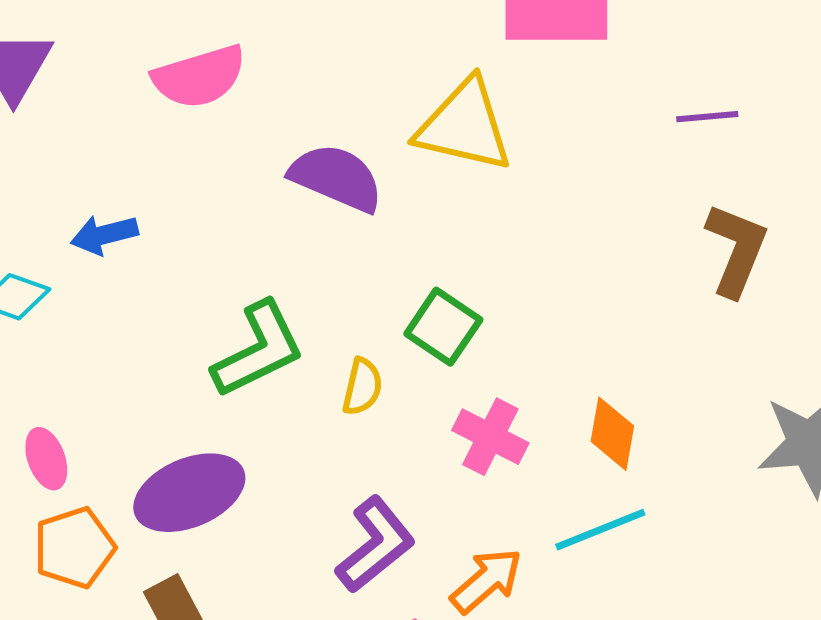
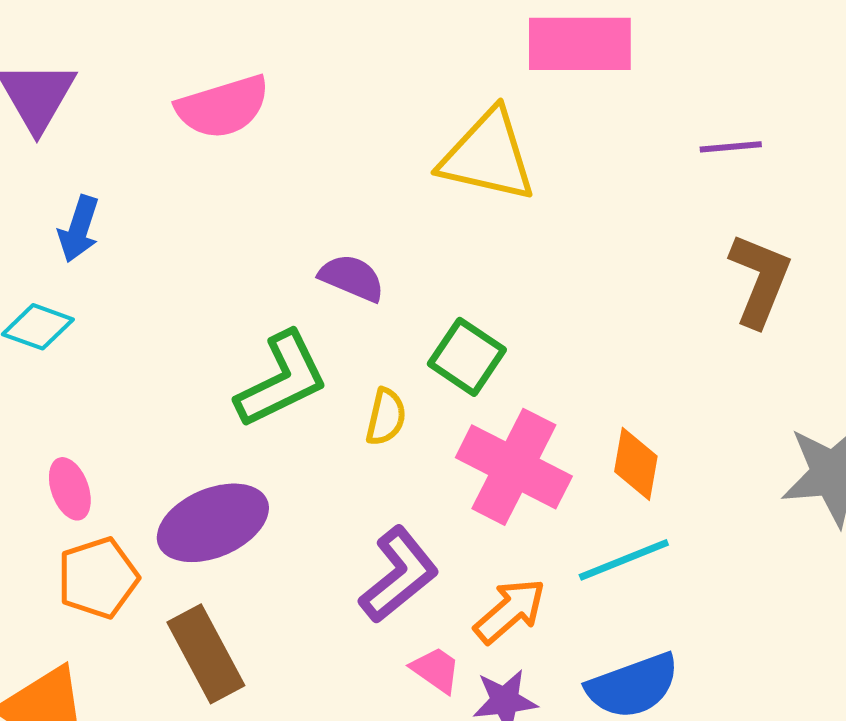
purple semicircle: (336, 178) -> (352, 278), moved, size x0.7
blue arrow: (104, 235) -> (79, 229), moved, turned -58
pink cross: (490, 437) -> (514, 467), size x1.5

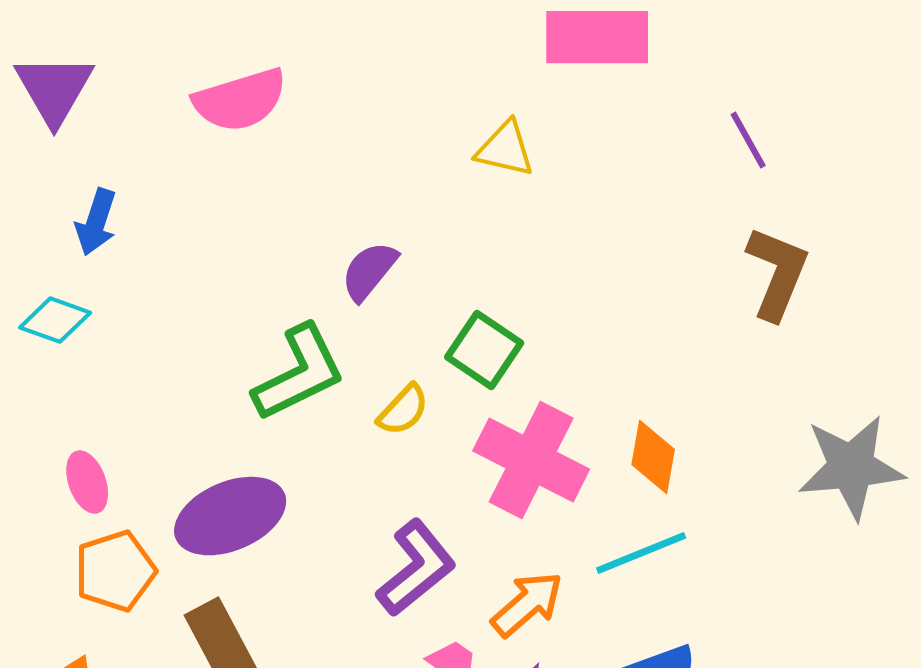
purple line: (731, 147) -> (748, 140), turned 66
yellow triangle: (488, 156) -> (505, 149), size x0.6
purple semicircle: (352, 278) -> (369, 271), turned -74
yellow semicircle: (386, 417) -> (403, 410), turned 30

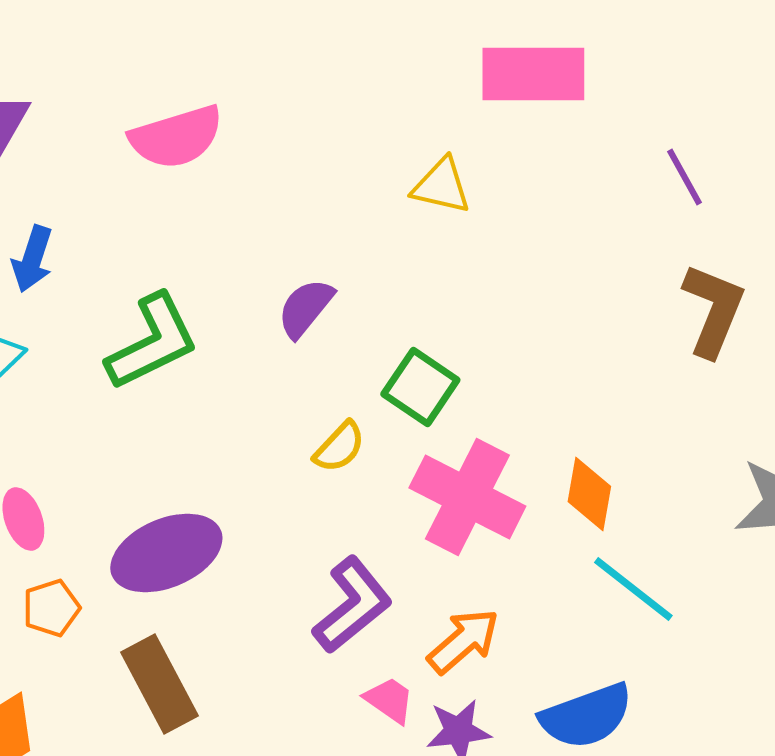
green L-shape: (299, 373) -> (152, 342), moved
cyan line: (641, 553) -> (633, 589), moved, turned 60
orange pentagon: (115, 571) -> (51, 608), size x0.7

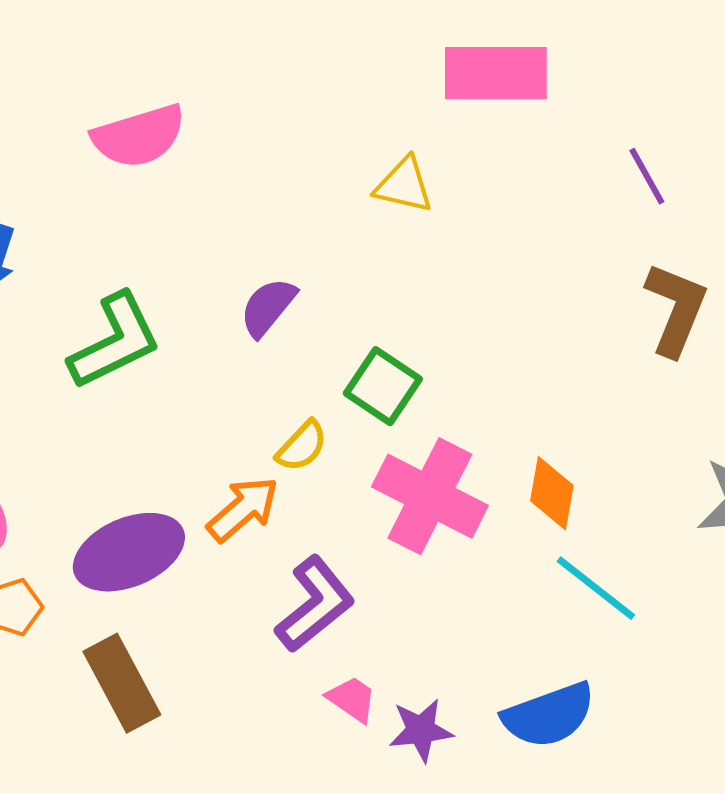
orange arrow: (463, 641) -> (243, 509), moved

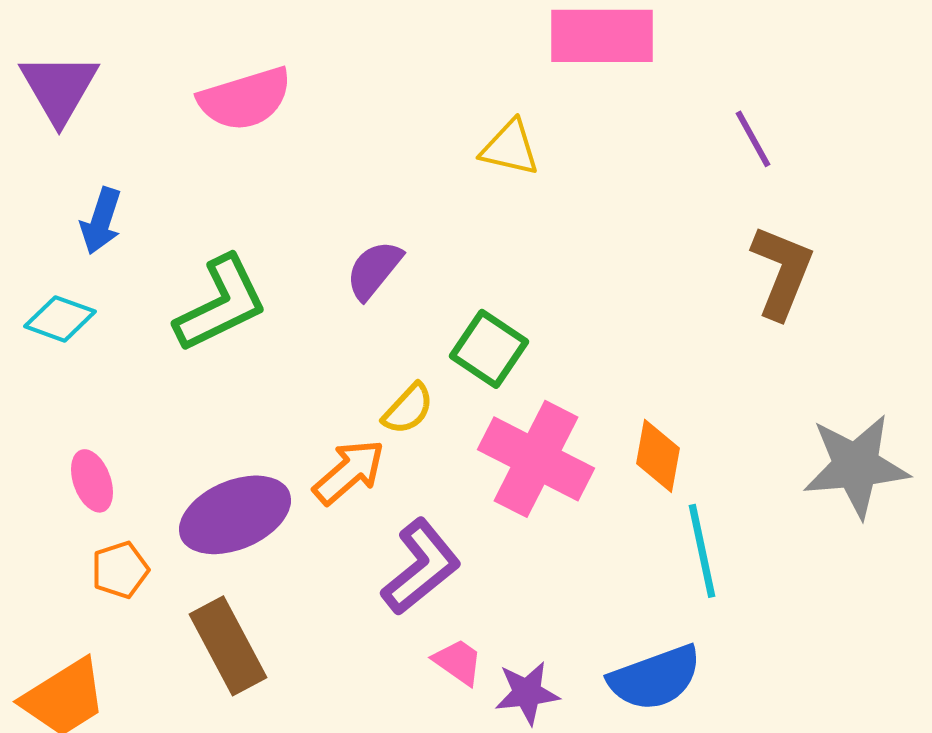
cyan line: (596, 588) -> (702, 551), turned 40

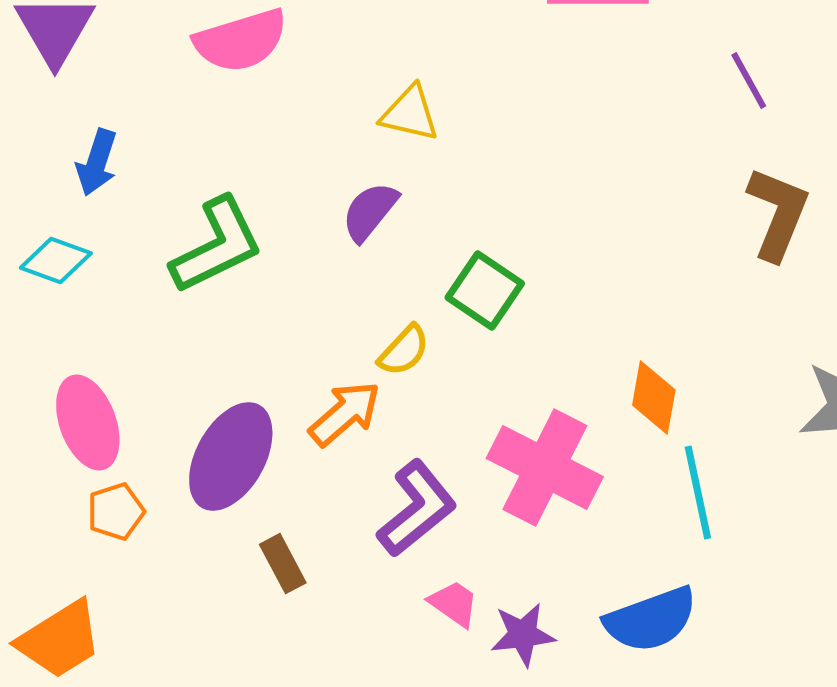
yellow triangle: (510, 148) -> (410, 114), moved
pink cross: (536, 459) -> (545, 468), moved
pink ellipse: (92, 481) -> (88, 423), size x1.5
purple ellipse: (235, 515) -> (231, 457), turned -38
brown rectangle: (228, 646) -> (283, 564), moved, size x0.6

